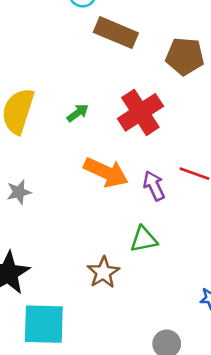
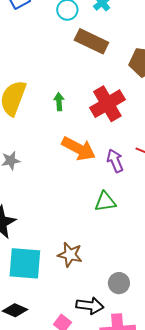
green arrow: (78, 113) -> (59, 102), turned -60
brown star: (103, 272) -> (70, 255), moved, turned -30

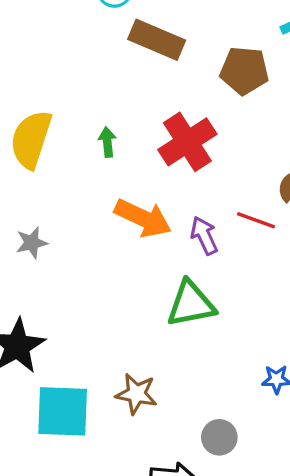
green triangle: (105, 202) -> (191, 304), size x1.4

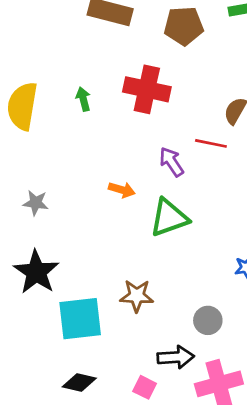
red cross: (187, 142) -> (147, 89), turned -36
orange arrow: (143, 218) -> (122, 190), moved, size x0.6
gray star: (32, 243) -> (36, 203), moved, turned 30

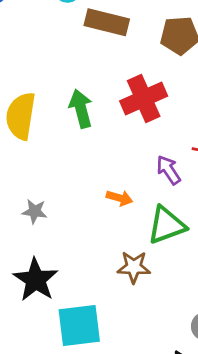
red cross: (147, 89) -> (144, 99), turned -36
green arrow: (83, 99) -> (81, 109), size x1.6
brown star: (137, 296) -> (134, 267), moved

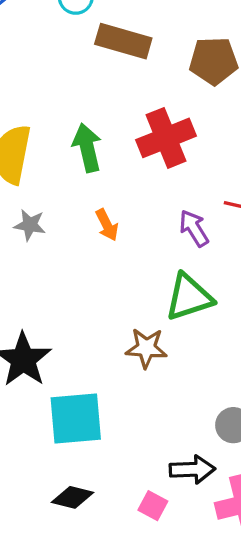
orange arrow: (119, 198) -> (107, 225), moved, turned 45
gray star: (35, 211) -> (30, 225), moved

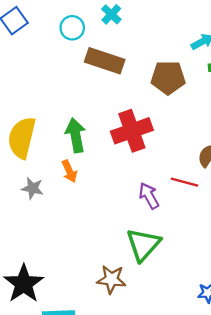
orange arrow: (107, 225) -> (69, 171), moved
green triangle: (189, 297) -> (143, 245), turned -33

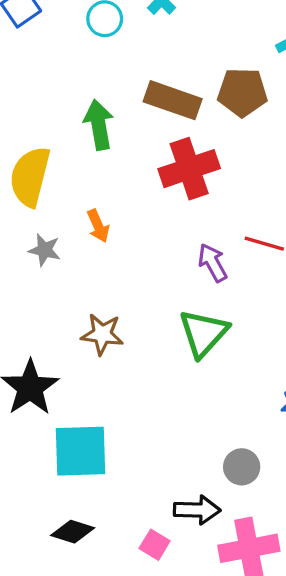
brown rectangle: (105, 61) -> (173, 100), moved
green arrow: (76, 135) -> (99, 125), moved
brown star: (111, 279) -> (102, 334), moved

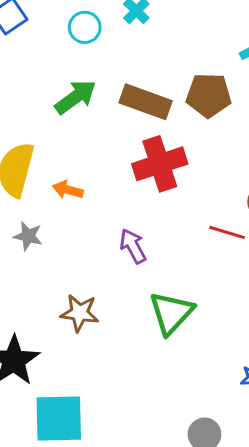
green arrow: (99, 125) -> (76, 97), moved, turned 63
orange arrow: (98, 226) -> (68, 190), moved, turned 128
purple arrow: (213, 263) -> (133, 246), moved

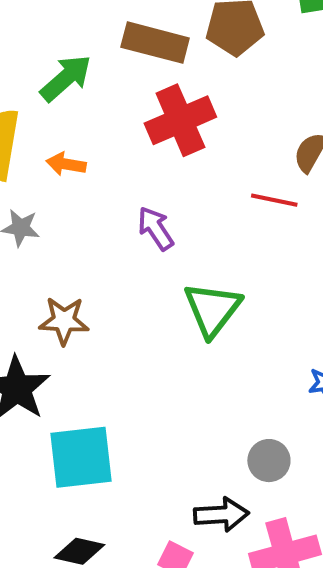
green arrow: (76, 97) -> (66, 78), moved
brown star: (80, 313) -> (64, 321), moved

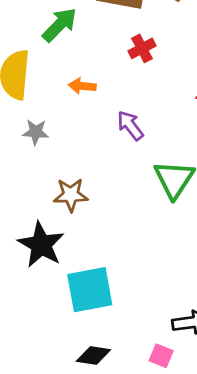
red cross: (180, 120) -> (142, 48), size x0.6
orange arrow: (66, 164) -> (82, 86), moved

